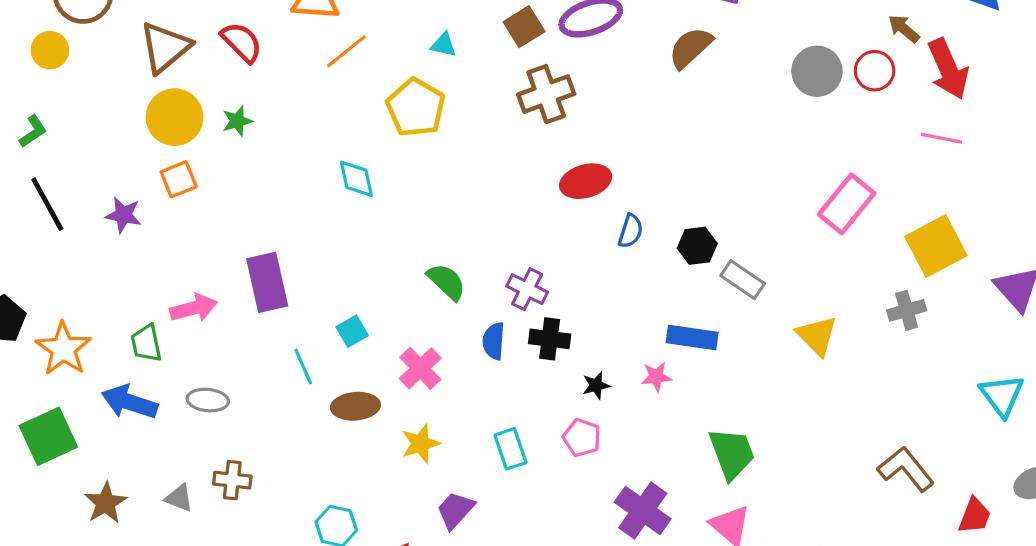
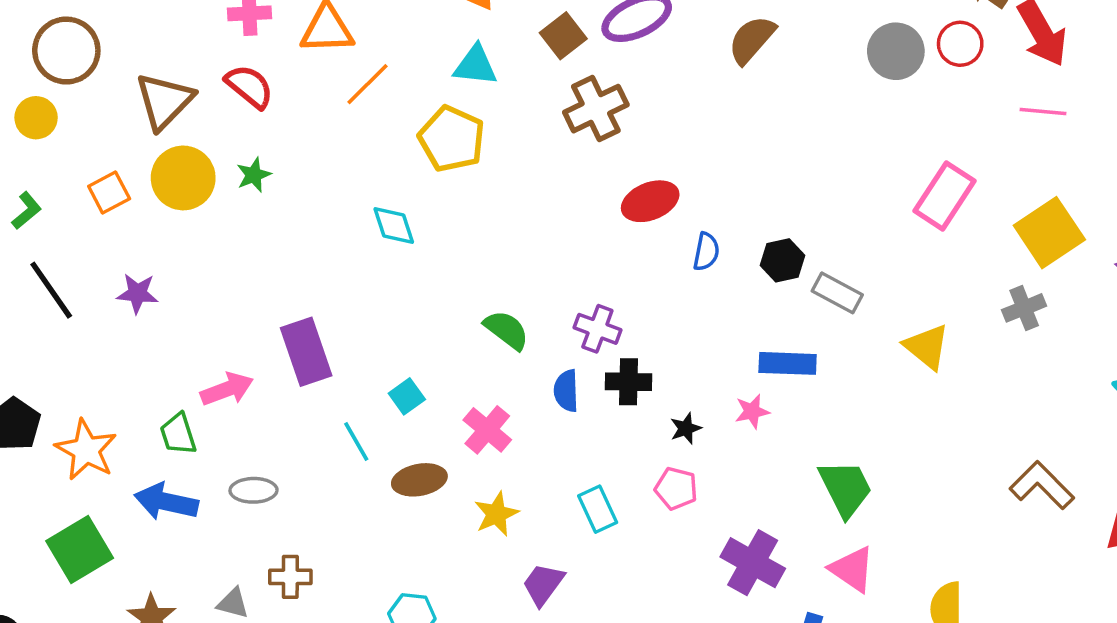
cyan triangle: (444, 45) -> (475, 66), size x1.5
orange square: (179, 179) -> (109, 193), moved

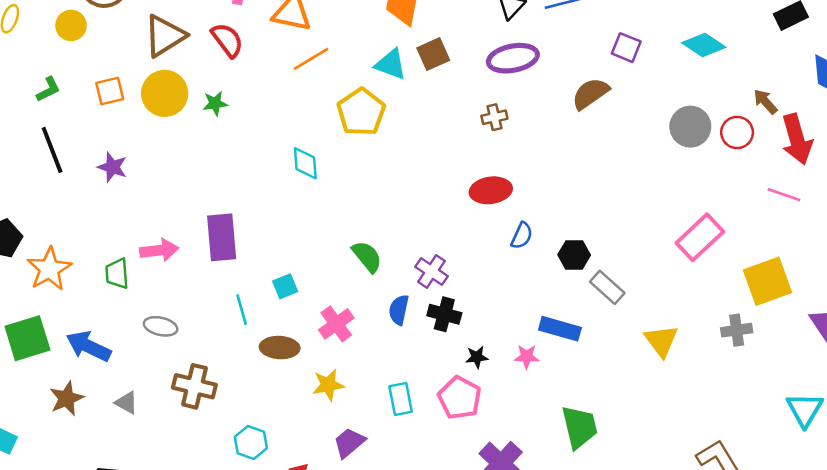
brown square: (563, 36) -> (433, 54), moved
brown cross: (596, 109) -> (494, 117), moved, size x0.6
pink pentagon: (676, 488) -> (460, 398), size x1.4
blue arrow: (166, 502) -> (88, 346), moved
brown cross: (290, 577) -> (194, 386), moved, size x1.4

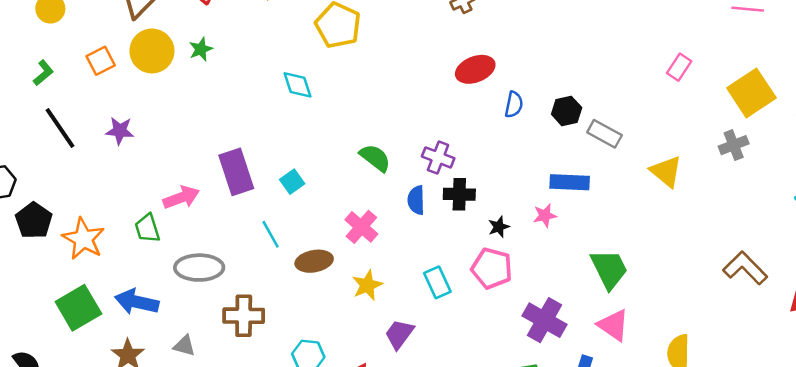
pink rectangle: (700, 237) -> (679, 67), size x0.6
cyan square: (285, 286) -> (292, 182), moved
gray ellipse: (161, 326) -> (199, 268), size x1.5

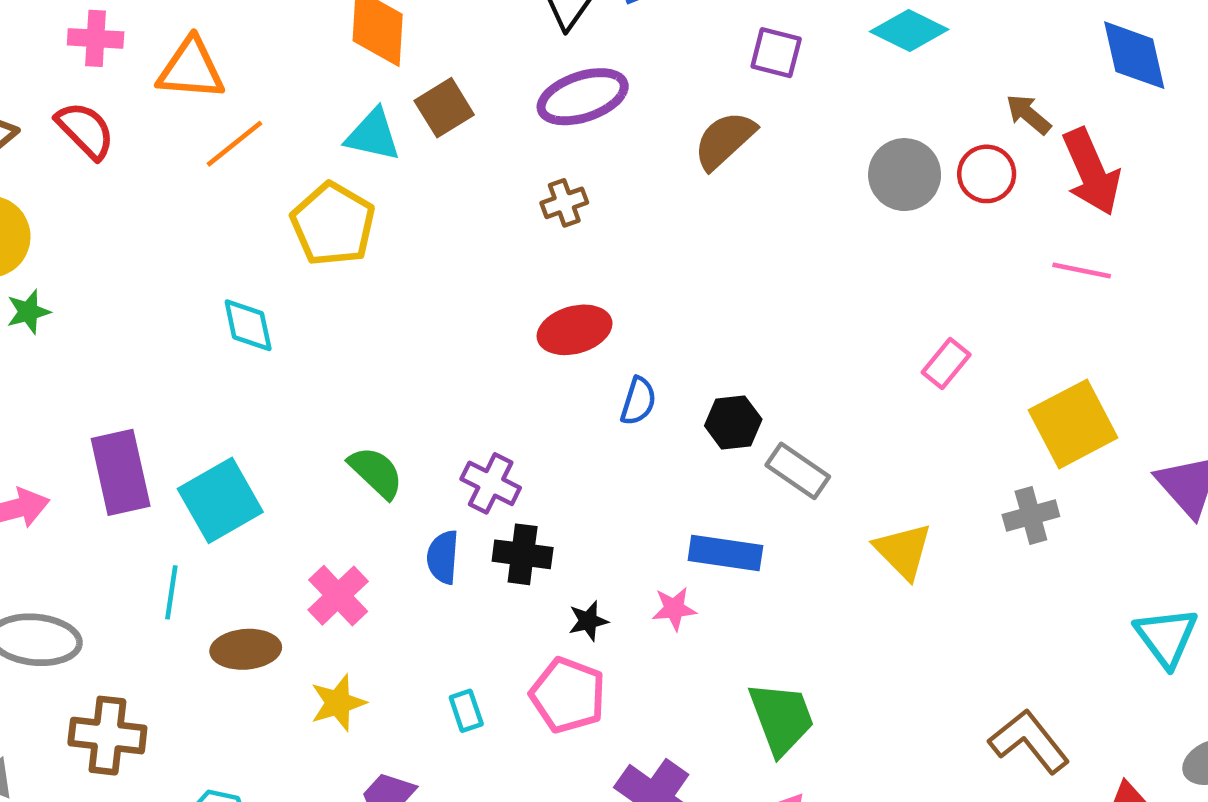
green star: (201, 49) -> (28, 312), moved
cyan square: (292, 182) -> (220, 500), size x1.8
cyan line: (271, 234) -> (171, 592), turned 32
cyan rectangle: (437, 282) -> (466, 711), size x0.7

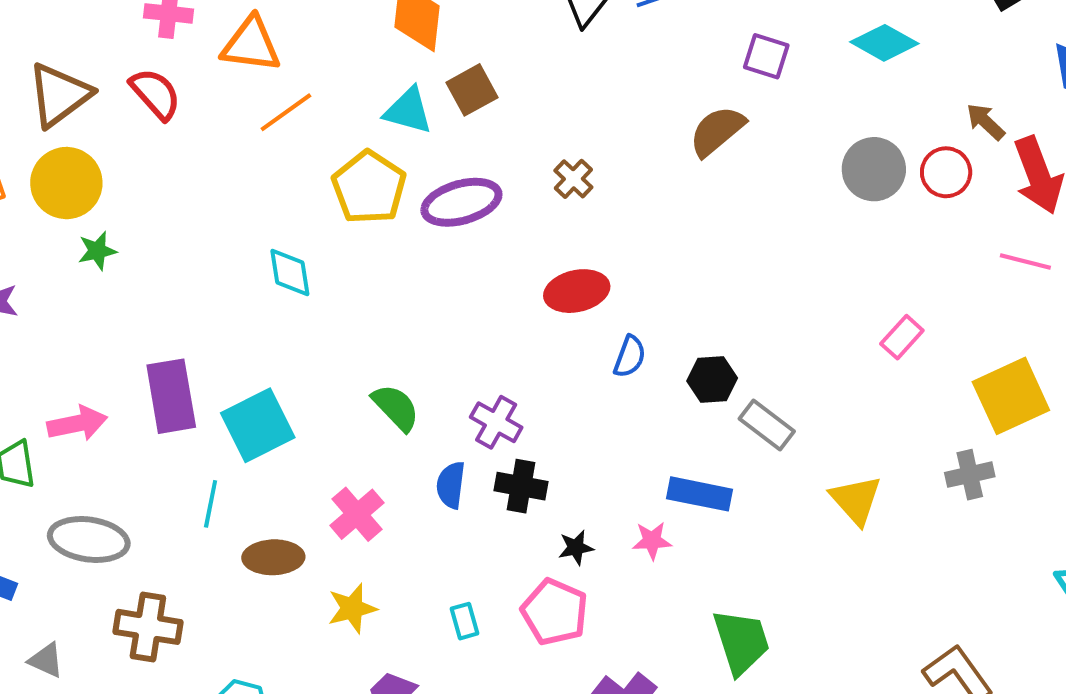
purple ellipse: (583, 97) -> (461, 202), moved
brown cross: (564, 203) -> (573, 179), turned -30

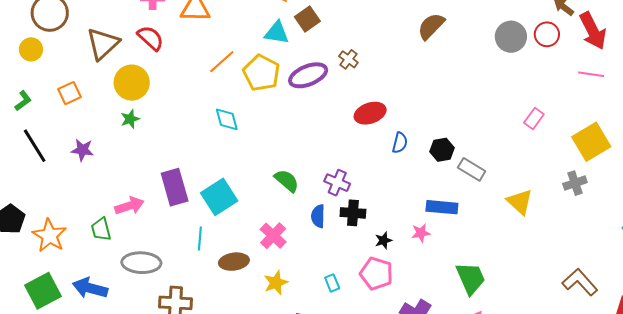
orange line: (286, 112) -> (222, 62), moved
brown cross: (573, 179) -> (348, 59), moved
yellow circle: (66, 183) -> (132, 83), moved

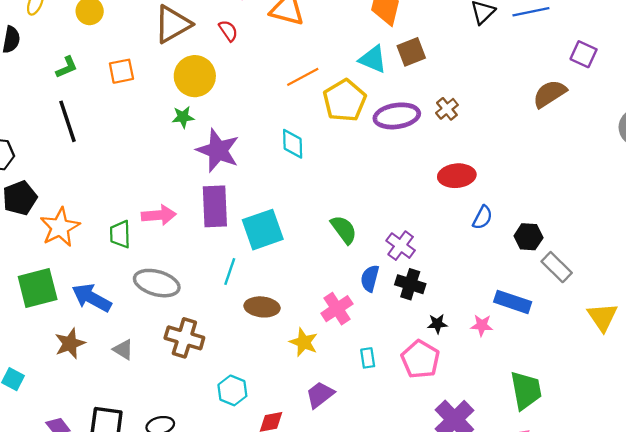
red semicircle: (150, 38) -> (228, 31), size x0.7
purple star: (82, 150) -> (218, 150), moved, size x1.6
pink cross: (273, 236) -> (337, 309), moved
yellow star: (276, 283) -> (304, 342), turned 30

